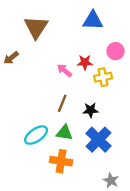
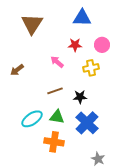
brown arrow: (11, 58) -> (17, 70), moved
red star: (85, 62) -> (75, 45), moved
brown line: (62, 103) -> (55, 91), turned 49

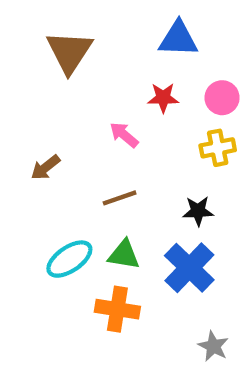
yellow cross: (91, 68) -> (218, 148), moved
brown arrow: (17, 70) -> (45, 167), moved
black star: (80, 97) -> (198, 211), moved

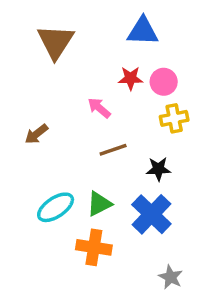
pink circle: (222, 98) -> (164, 82), moved
brown line: (120, 198) -> (113, 150), moved
green triangle: (124, 255) -> (99, 204), turned -36

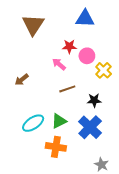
red star: (131, 78) -> (69, 46), moved
pink circle: (164, 82) -> (87, 56), moved
yellow cross: (174, 118) -> (104, 70), turned -35

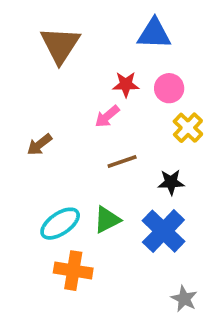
pink circle: (87, 56) -> (169, 88), moved
pink arrow: (59, 64) -> (107, 116), turned -80
orange cross: (56, 147) -> (73, 271), moved

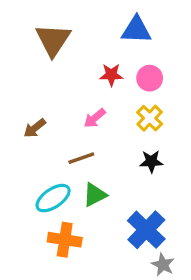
pink arrow: (107, 116) -> (95, 118), moved
yellow cross: (188, 128) -> (150, 118), moved
brown line: (122, 162) -> (81, 158), moved
blue cross: (163, 231) -> (146, 230), moved

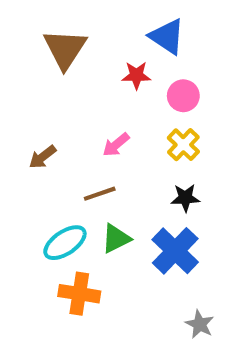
blue triangle: (136, 30) -> (167, 37), turned 32
red star: (111, 75) -> (136, 75), moved
blue cross: (146, 230) -> (175, 251), moved

